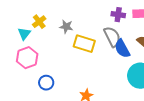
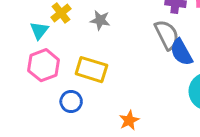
yellow rectangle: (84, 44) -> (91, 70), moved

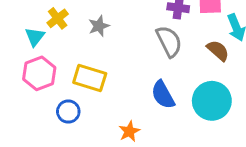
gray star: (100, 20) -> (99, 26), turned -30
blue semicircle: (181, 52) -> (163, 95), moved

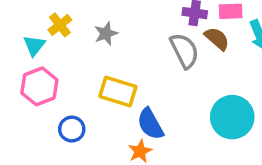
brown semicircle: (218, 50) -> (217, 39), moved
yellow rectangle: (90, 78) -> (118, 92), moved
blue semicircle: (163, 95) -> (150, 124), moved

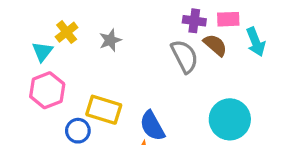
yellow rectangle: (118, 92) -> (104, 110), moved

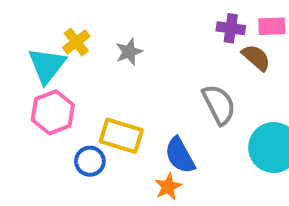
cyan triangle: (42, 52) -> (47, 65), size x1.5
gray semicircle: (185, 56) -> (219, 105), moved

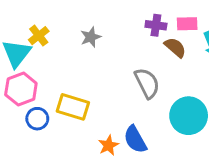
gray star: (129, 52) -> (91, 37), moved
blue semicircle: (180, 155) -> (135, 139), moved
blue circle: (90, 161) -> (37, 119), moved

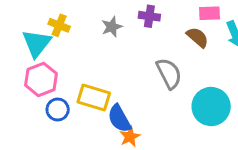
purple cross: (156, 25) -> (149, 16), moved
yellow cross: (39, 36) -> (59, 25), turned -30
blue semicircle: (135, 139) -> (119, 119), moved

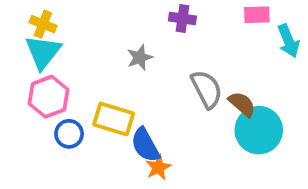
yellow cross: (59, 25) -> (43, 24), moved
gray star: (112, 27) -> (140, 58), moved
brown semicircle: (198, 37) -> (242, 104), moved

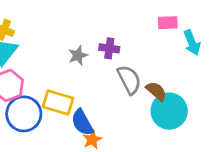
purple cross: (182, 19) -> (109, 48), moved
blue circle: (69, 134) -> (24, 114), size x1.6

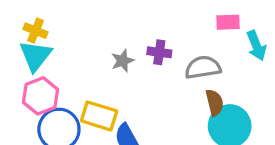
gray semicircle: (129, 80) -> (203, 67), moved, turned -72
brown semicircle: (156, 91) -> (215, 103), turned 35

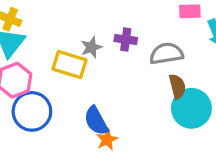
yellow rectangle: (99, 116) -> (69, 65), moved

